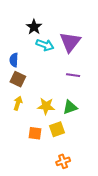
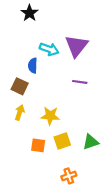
black star: (34, 27) -> (29, 13), moved
blue semicircle: (14, 60) -> (33, 66), moved
green triangle: (70, 107) -> (91, 142), moved

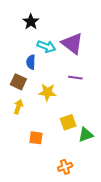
black star: (29, 13) -> (31, 22), moved
purple triangle: (76, 46) -> (72, 43), turned -30
yellow star: (50, 116) -> (47, 92), moved
yellow square: (62, 141) -> (68, 122), moved

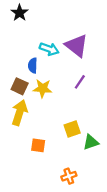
black star: (31, 22) -> (20, 13), moved
purple line: (75, 78) -> (80, 82), turned -64
yellow star: (47, 92) -> (43, 88), moved
yellow arrow: (18, 107) -> (20, 113), size x1.6

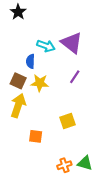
green triangle: (91, 142) -> (85, 163), moved, turned 35

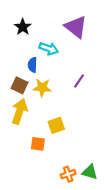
black star: (18, 12) -> (23, 27), moved
purple triangle: (72, 43) -> (76, 27), moved
yellow square: (67, 121) -> (56, 125), moved

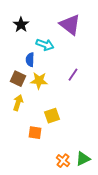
yellow arrow: (19, 111) -> (18, 103), size x0.7
green triangle: (90, 172) -> (83, 159), turned -42
orange cross: (68, 174) -> (63, 161), turned -32

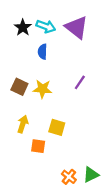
cyan arrow: (45, 45) -> (46, 26), moved
blue semicircle: (30, 60) -> (43, 52), moved
yellow arrow: (18, 103) -> (23, 124), moved
yellow square: (52, 116) -> (57, 127), turned 35

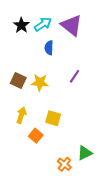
cyan arrow: (46, 26) -> (43, 24), turned -54
blue semicircle: (43, 52) -> (49, 48), moved
orange square: (38, 146) -> (36, 136), turned 32
green triangle: (91, 175) -> (85, 153), moved

